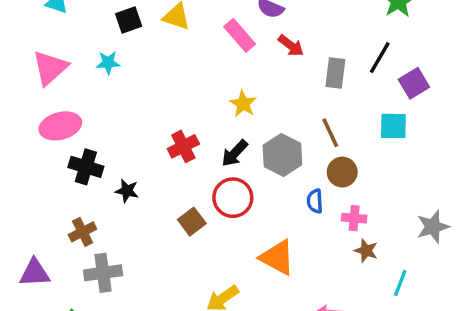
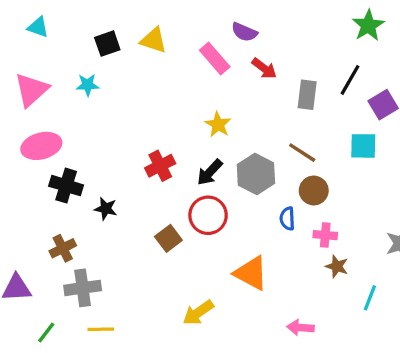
brown line: (330, 133) -> (302, 153), turned -32

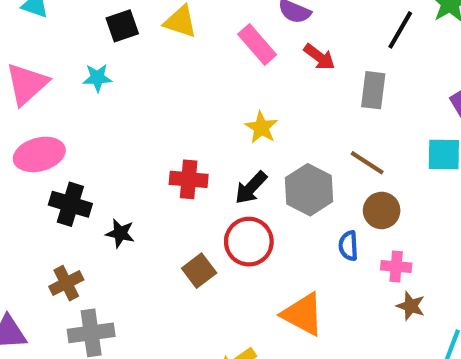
black line: (350, 80) -> (400, 30), moved
red cross: (160, 166) -> (189, 179), turned 32

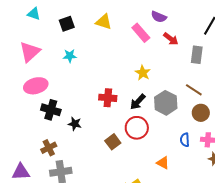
black square: (122, 26) -> (67, 24), moved
cyan star: (97, 78) -> (70, 56), moved
blue semicircle: (348, 246) -> (185, 140), moved
orange triangle: (303, 314) -> (163, 163), size x0.6

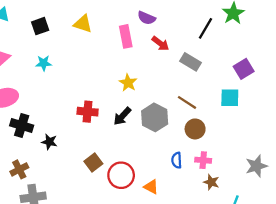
pink rectangle: (141, 33) -> (126, 36), turned 30
gray rectangle: (197, 55) -> (190, 62), turned -66
red circle: (137, 128) -> (121, 175), moved

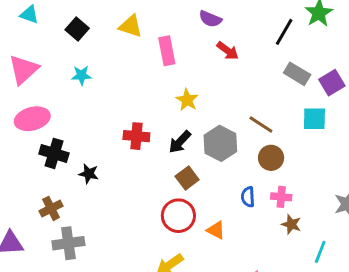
black square: (40, 26) -> (77, 29), turned -30
pink rectangle: (126, 36) -> (167, 51), moved
gray rectangle: (190, 62) -> (297, 74), moved
brown square: (93, 163) -> (187, 178), moved

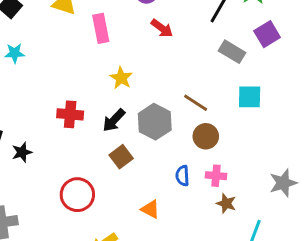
purple square: (332, 83) -> (267, 34), moved
black star: (89, 174) -> (22, 152), turned -30
red circle: (178, 216) -> (77, 195), moved

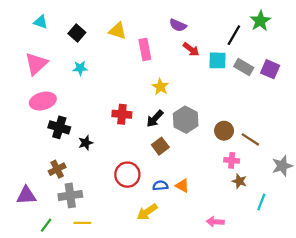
purple square: (267, 34) -> (270, 69), moved, turned -36
cyan square: (250, 97) -> (217, 60), moved
brown line: (196, 103) -> (250, 139), moved
blue semicircle: (182, 176) -> (160, 186), moved, turned 88

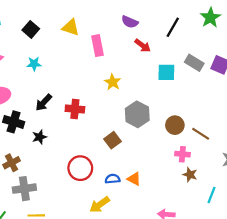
black line: (234, 35) -> (173, 27), moved
cyan square: (217, 60) -> (166, 72), moved
black arrow: (155, 119) -> (44, 103), moved

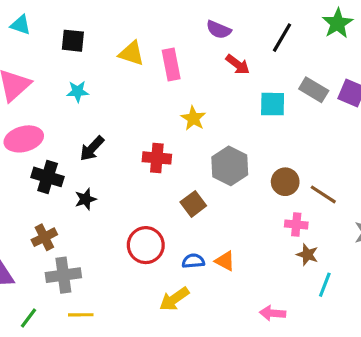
yellow triangle: (71, 27) -> (131, 53), moved
black square: (31, 29) -> (73, 41), turned -35
red cross: (75, 109) -> (157, 158), moved
cyan line: (211, 195) -> (325, 285), moved

